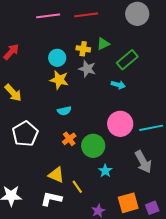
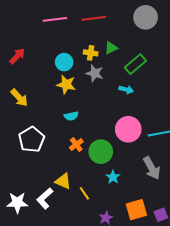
white L-shape: (51, 199) -> (45, 198), moved, turned -55

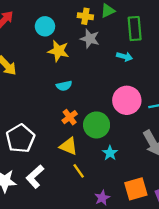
cyan circle: (64, 62) -> (45, 26), moved
green rectangle: (135, 64) -> (135, 29), turned -55
white pentagon: (32, 139) -> (20, 138), moved
yellow triangle: (63, 181) -> (69, 146), moved

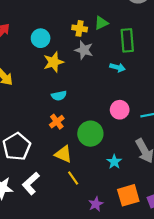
yellow star: (58, 51) -> (54, 62), turned -30
pink circle: (127, 100) -> (120, 110), size x0.7
orange cross: (70, 117) -> (57, 122), moved
cyan star: (110, 153) -> (114, 162), moved

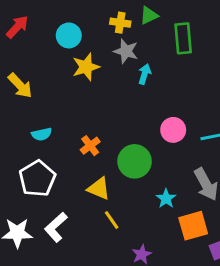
cyan arrow: (117, 67) -> (145, 74), moved, turned -88
cyan semicircle: (59, 96) -> (42, 134), moved
orange square: (128, 195) -> (193, 226), moved

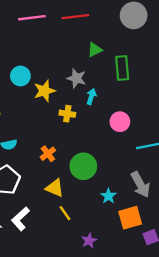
yellow cross: (120, 23) -> (67, 114), moved
cyan circle: (69, 35) -> (20, 76), moved
pink circle: (173, 130) -> (120, 122), moved

